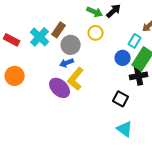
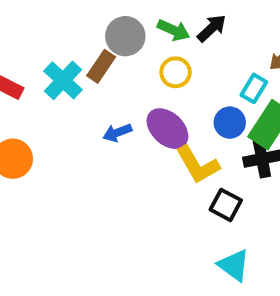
gray circle: (71, 45) -> (125, 36), moved
yellow L-shape: (76, 79) -> (198, 165), moved, turned -70
purple ellipse: (60, 88) -> (167, 129), moved

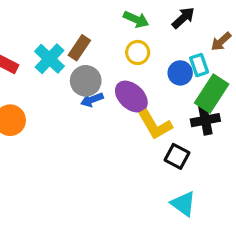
black arrow: (212, 28) -> (183, 18), moved
gray circle: (125, 36) -> (86, 81), moved
cyan rectangle: (254, 88) -> (199, 65), turned -50
blue circle: (230, 123) -> (180, 73), moved

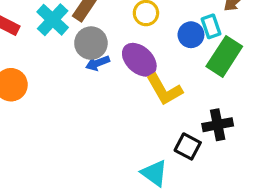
black cross: (205, 120) -> (218, 125), moved
black square: (177, 156) -> (188, 146), moved
cyan triangle: (183, 204) -> (154, 173), moved

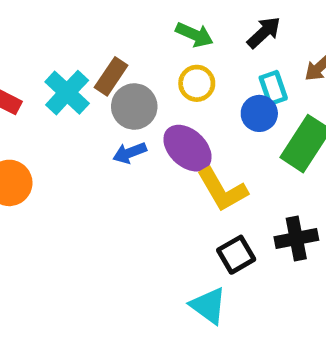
cyan rectangle: (211, 26) -> (273, 88), moved
gray circle: (91, 43) -> (134, 106), moved
black square: (188, 146) -> (236, 255), moved, turned 32

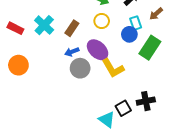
brown rectangle: (111, 76) -> (72, 28), moved
gray circle: (134, 106) -> (80, 68), moved
black cross: (296, 238) -> (146, 101), moved
black square: (236, 255) -> (123, 108), moved

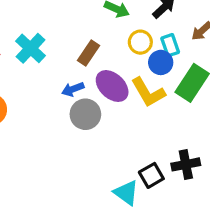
yellow circle: (102, 21) -> (140, 42), moved
brown rectangle: (72, 28) -> (89, 53), moved
yellow L-shape: (113, 68) -> (148, 92), moved

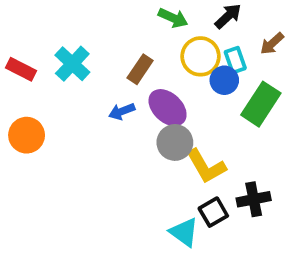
yellow circle: (140, 42) -> (201, 56), size x1.4
yellow L-shape: (148, 92) -> (206, 166), moved
gray circle: (85, 114) -> (175, 142), moved

